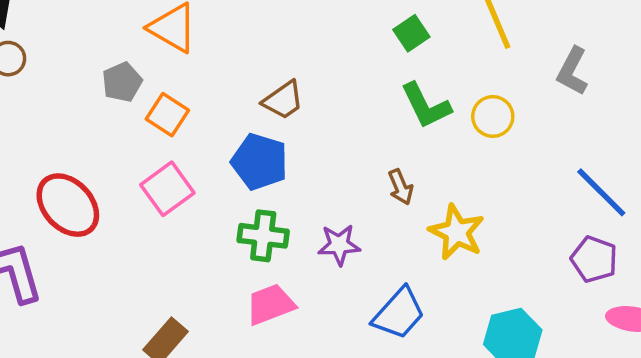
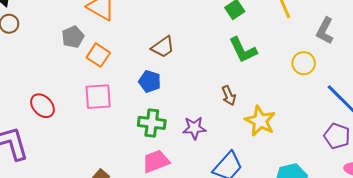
yellow circle: (493, 116) -> (304, 63), moved
blue pentagon: (260, 162) -> (150, 81), size x0.7
pink square: (167, 189) -> (98, 97), turned 32
red ellipse: (68, 205) -> (42, 106), size x0.7

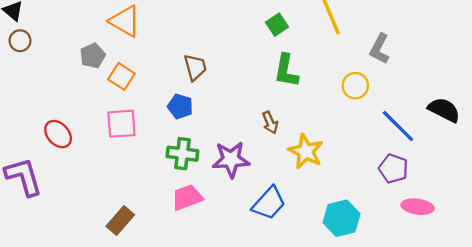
brown trapezoid: (163, 47) -> (195, 67), turned -70
green L-shape: (243, 50) -> (286, 71), turned 36
purple star: (194, 128) -> (231, 159), size x1.4

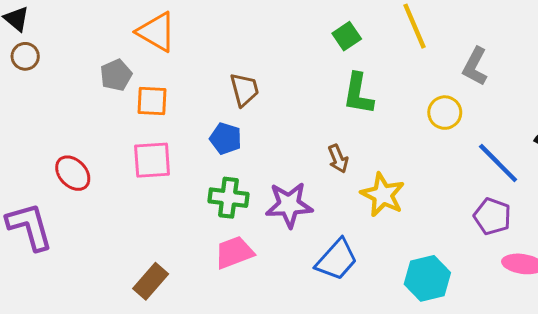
orange square: (121, 76) -> (152, 101), turned -30

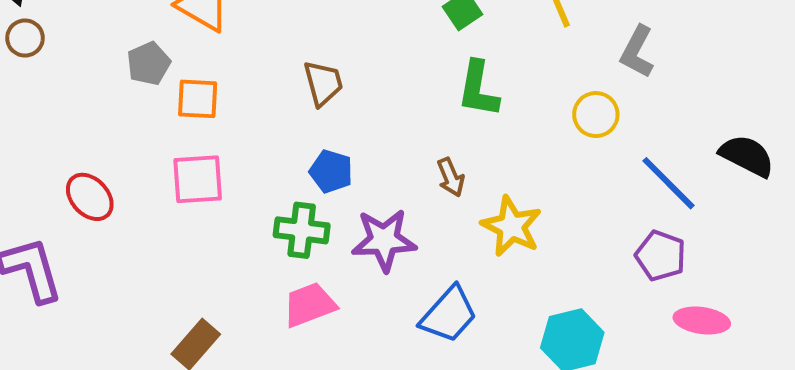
blue pentagon: (226, 139) -> (331, 171), moved

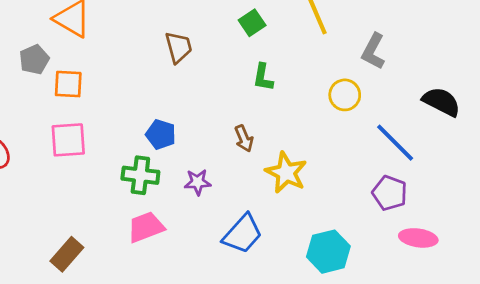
brown trapezoid: (323, 83) -> (179, 47), moved
green L-shape: (478, 89) -> (263, 77), size x0.7
black semicircle: (747, 156) -> (441, 102), moved
purple star: (384, 240) -> (198, 182), size x0.6

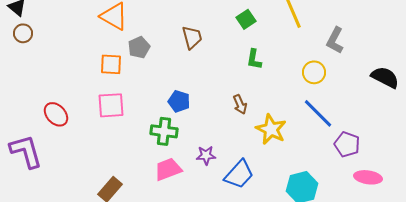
gray pentagon: (34, 60) -> (139, 47), moved
blue line: (395, 143) -> (318, 113), moved
purple star: (198, 182) -> (206, 155), moved

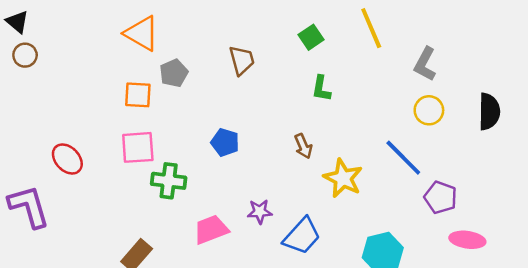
yellow circle: (314, 72) -> (429, 110), moved
black semicircle: (385, 77) -> (489, 112), turned 64
green cross: (164, 131) -> (169, 181), moved

